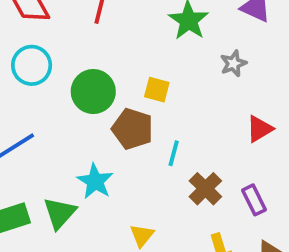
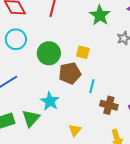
brown pentagon: (132, 129) -> (70, 73), turned -30
brown cross: (205, 189) -> (109, 105), turned -30

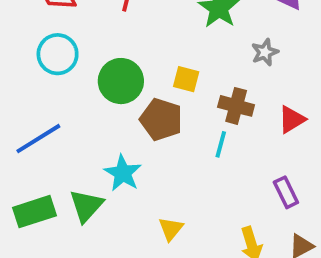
brown pentagon: (70, 73) -> (161, 119), turned 30
cyan line: (92, 86) -> (221, 144), moved
brown cross: (109, 105) -> (236, 106), moved

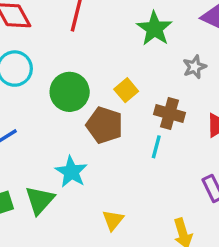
yellow square: (186, 79) -> (126, 90), turned 35

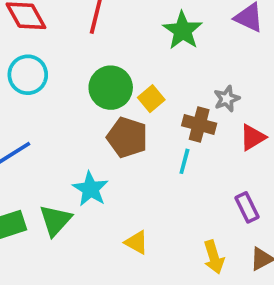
gray star: (195, 67) -> (227, 99), moved
green circle: (70, 92) -> (111, 88), moved
yellow triangle: (113, 220) -> (136, 242), turned -40

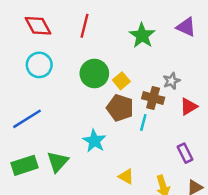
brown pentagon: (127, 137) -> (120, 108), moved
cyan star: (90, 189) -> (94, 141), moved
yellow triangle: (136, 242) -> (126, 176), moved

